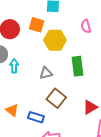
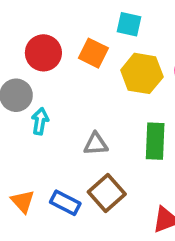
yellow hexagon: (55, 40) -> (142, 73), moved
blue rectangle: (36, 117) -> (65, 203), moved

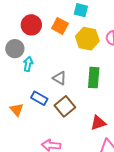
gray triangle: (96, 144) -> (60, 78), turned 32
blue rectangle: (65, 203) -> (39, 98), moved

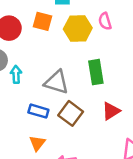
gray triangle: (60, 78) -> (56, 82), size x1.5
orange triangle: (17, 110) -> (37, 143), moved, turned 32
red triangle: (98, 123) -> (111, 111), moved

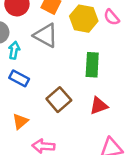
pink semicircle: (105, 21) -> (112, 17), turned -36
gray triangle: (56, 82) -> (46, 35), moved
blue rectangle: (38, 111) -> (19, 78), moved

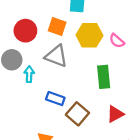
pink semicircle: (112, 17) -> (117, 41), moved
blue rectangle: (19, 78) -> (55, 99), moved

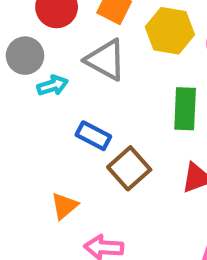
cyan arrow: (29, 74) -> (53, 86), turned 63

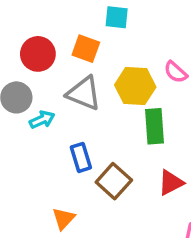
yellow hexagon: (170, 31) -> (135, 86), moved
blue rectangle: (93, 136) -> (81, 157), turned 52

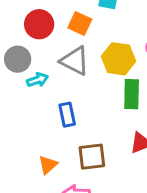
brown square: (114, 181) -> (92, 157), moved, turned 36

